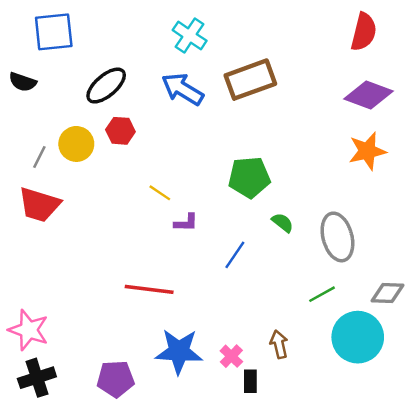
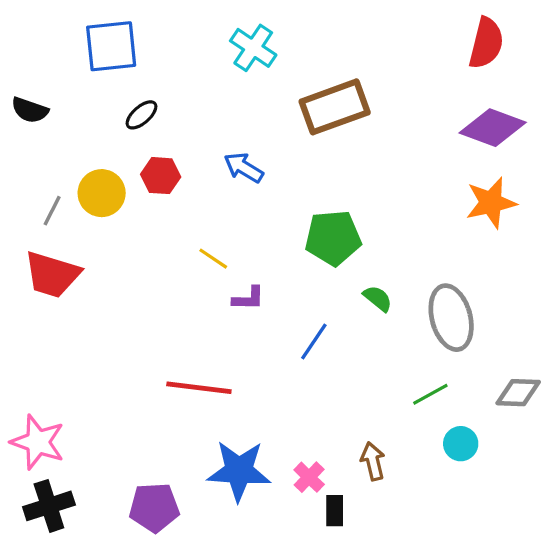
blue square: (54, 32) -> (111, 46), moved
black ellipse: (106, 86) -> (141, 115), size x0.6
blue arrow: (182, 89) -> (244, 168), moved, size x0.7
cyan circle: (358, 337) -> (461, 444), moved, size x0.5

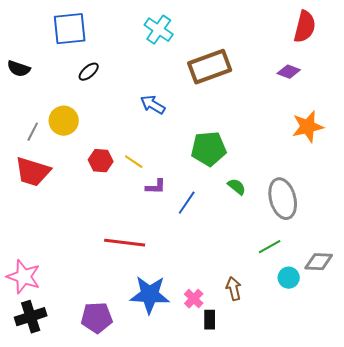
purple diamond: (493, 128) -> (289, 72), moved, size x0.6
red hexagon: (161, 176) -> (101, 161), moved
blue line: (314, 342) -> (187, 203), moved
gray diamond: (518, 393) -> (319, 262), moved

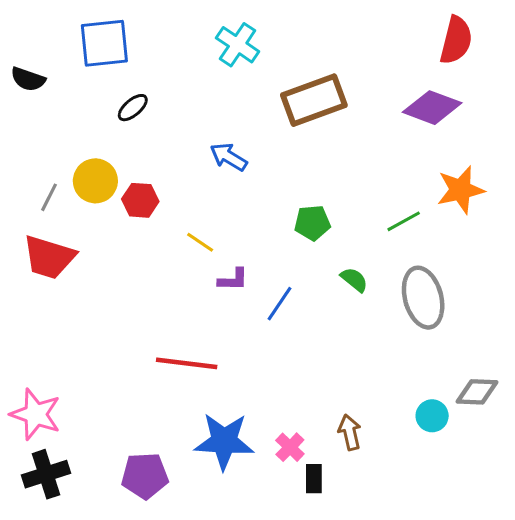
black semicircle: (19, 69) -> (28, 79), moved
purple diamond: (289, 72) -> (432, 108), size x1.6
green pentagon: (209, 149) -> (312, 223), size x0.7
red hexagon: (101, 161) -> (140, 200), moved
green line: (270, 247) -> (404, 221), moved

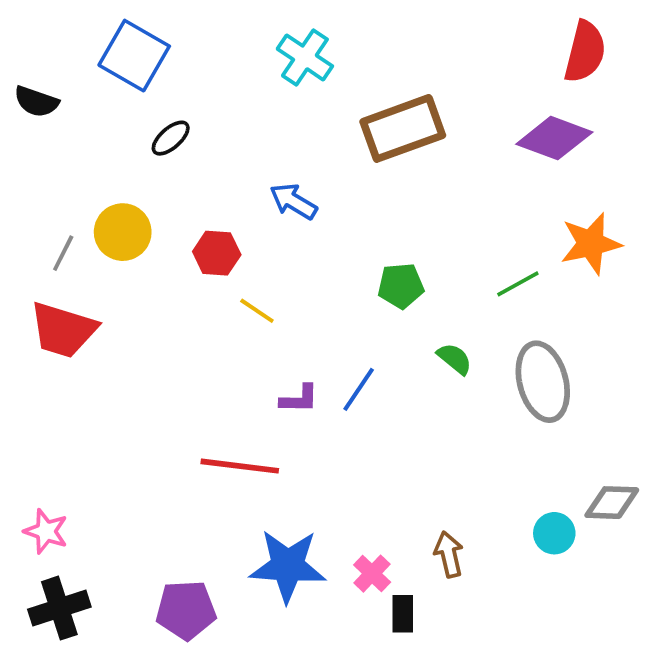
blue square: (104, 43) -> (134, 56), turned 36
red hexagon: (140, 200) -> (217, 253), moved
purple L-shape: (233, 280) -> (299, 399), moved
pink star: (36, 414) -> (46, 531), size x0.7

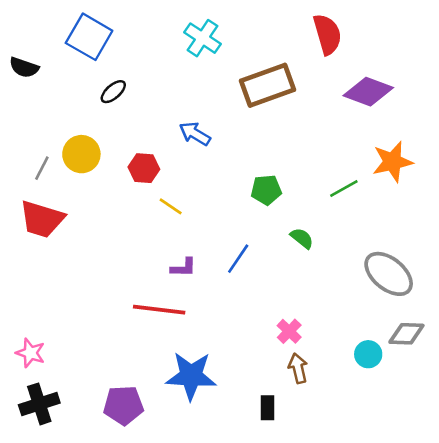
red semicircle: (585, 52) -> (327, 34), moved, turned -30
gray ellipse: (543, 382) -> (389, 274), moved, turned -36
purple L-shape: (299, 399) -> (183, 268), moved
pink cross: (372, 574) -> (289, 331), moved

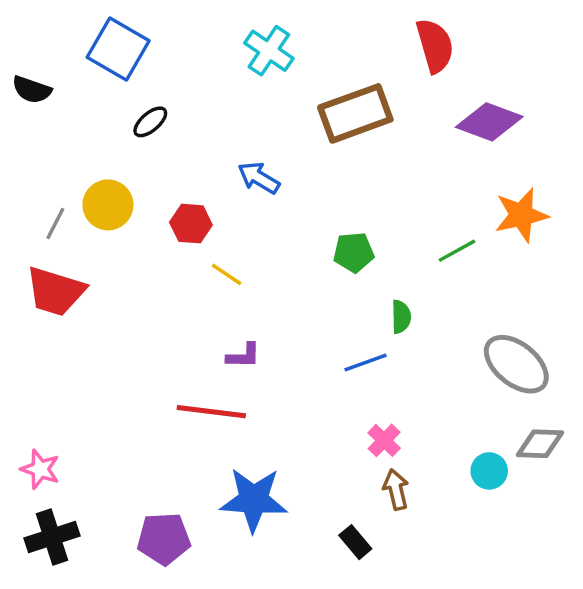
green semicircle: (302, 238) -> (401, 317), turned 50
blue line: (238, 259) -> (365, 362), moved, turned 36
black rectangle: (268, 408) -> (355, 542), turned -40

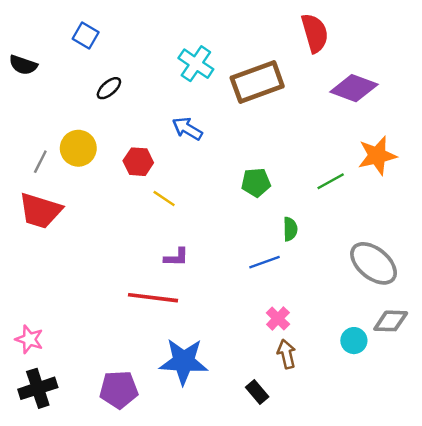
blue square: (118, 49) -> (86, 36), size x0.6
cyan cross: (269, 51) -> (196, 64), moved

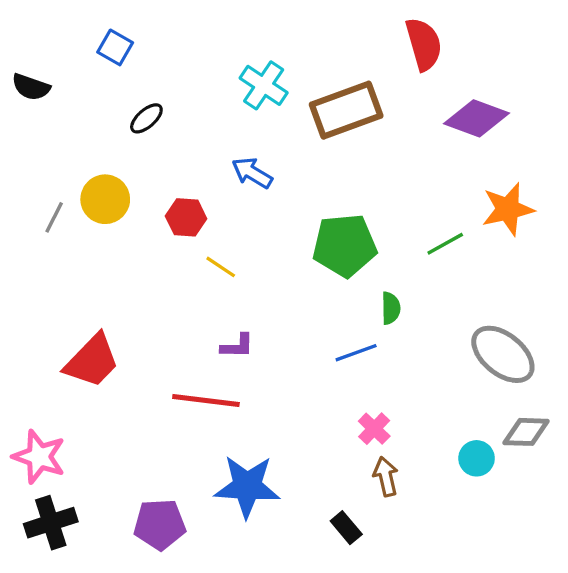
green pentagon: (256, 183) -> (344, 245), size x1.6
red trapezoid: (40, 211) -> (92, 361), moved, turned -63
pink star: (29, 339) -> (39, 457), size x1.4

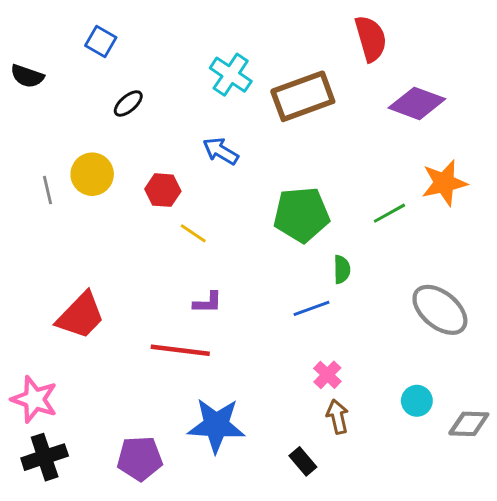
gray line: (54, 217) -> (47, 190), turned -40
gray diamond: (526, 432) -> (469, 424), moved

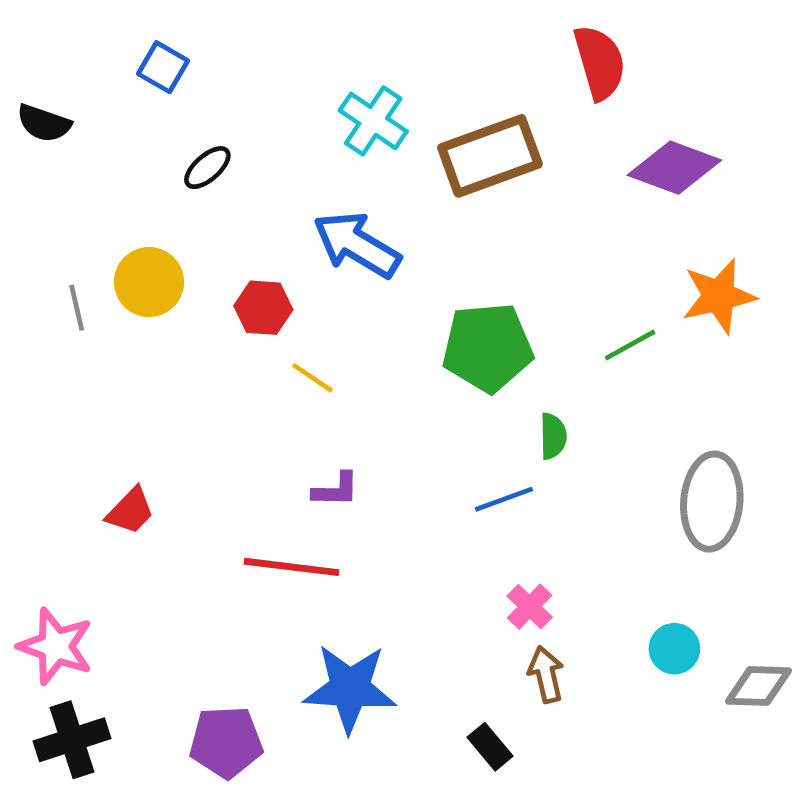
blue arrow: (221, 151) -> (357, 245), size x1.5
gray ellipse: (440, 310) -> (712, 502), turned 56
red trapezoid: (81, 316) -> (130, 511), size x0.6

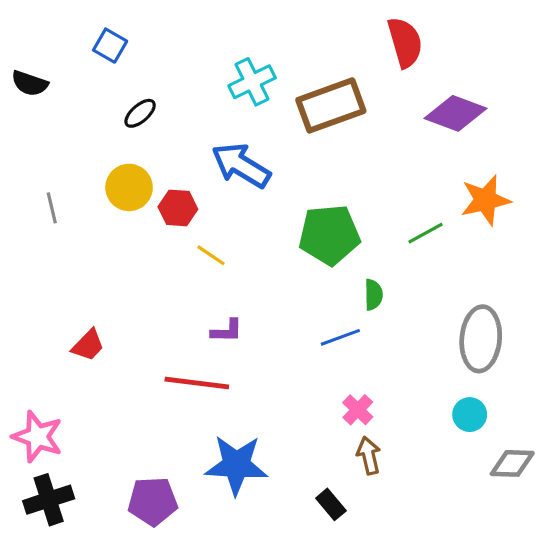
cyan cross: (373, 121) -> (252, 82), turned 30
yellow circle: (149, 282) -> (129, 187), moved
cyan circle: (674, 649) -> (470, 415), moved

